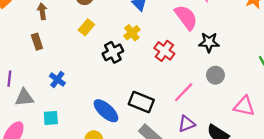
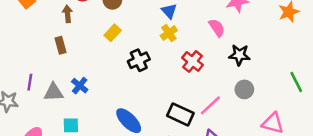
pink semicircle: (186, 17) -> (217, 28), size x0.7
yellow cross: (132, 33) -> (169, 33), moved
gray triangle: (24, 98) -> (54, 92), moved
black rectangle: (141, 102) -> (180, 114), moved

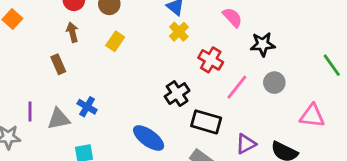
brown arrow: (67, 14) -> (72, 32), moved
black cross: (139, 60) -> (177, 94), moved
pink line: (210, 105) -> (237, 87), moved

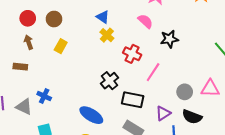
brown rectangle: (58, 64) -> (20, 67), turned -56
gray circle: (274, 83) -> (185, 92), moved
gray triangle: (59, 119) -> (24, 107), turned 42

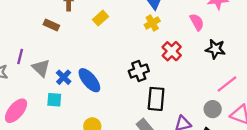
pink line: (153, 72) -> (227, 84), moved
blue cross: (44, 96) -> (64, 77), moved
black rectangle: (133, 100) -> (156, 99), turned 65
blue ellipse: (91, 115) -> (89, 80), moved

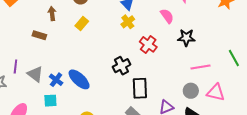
pink line: (227, 84) -> (201, 67), turned 36

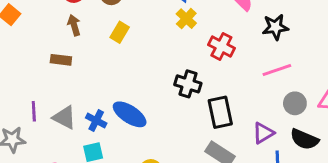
black cross: (122, 66) -> (188, 84), turned -36
pink line: (201, 67) -> (277, 70), moved

